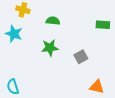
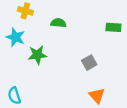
green star: (50, 48) -> (37, 55), moved
orange triangle: (97, 87) -> (97, 96), moved, turned 35

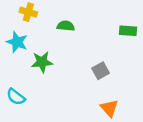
cyan semicircle: (14, 96) -> (16, 97), moved, turned -35

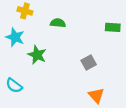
green star: (42, 62) -> (37, 55), turned 30

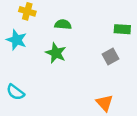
green star: (37, 55) -> (56, 53), moved
gray square: (89, 63) -> (110, 57), moved

